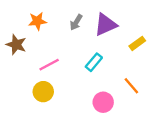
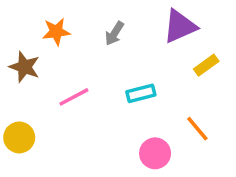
purple triangle: (106, 25) -> (180, 26), moved
cyan rectangle: (94, 62) -> (141, 93), turned 36
yellow circle: (43, 92) -> (19, 137), moved

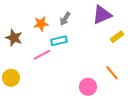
orange star: (56, 32) -> (41, 24), moved
cyan rectangle: (141, 93) -> (59, 41), moved

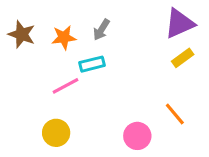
purple triangle: (102, 15) -> (180, 23), moved
brown star: (14, 38) -> (22, 34), moved
yellow circle: (11, 78) -> (56, 133), moved

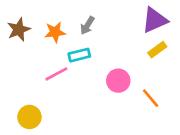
brown star: (22, 34) -> (19, 29), turned 30
yellow circle: (56, 133) -> (29, 117), moved
pink circle: (137, 136) -> (118, 81), moved

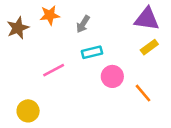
purple triangle: (155, 20) -> (147, 19), turned 32
orange star: (55, 32) -> (50, 15), moved
cyan rectangle: (79, 55) -> (92, 52), moved

